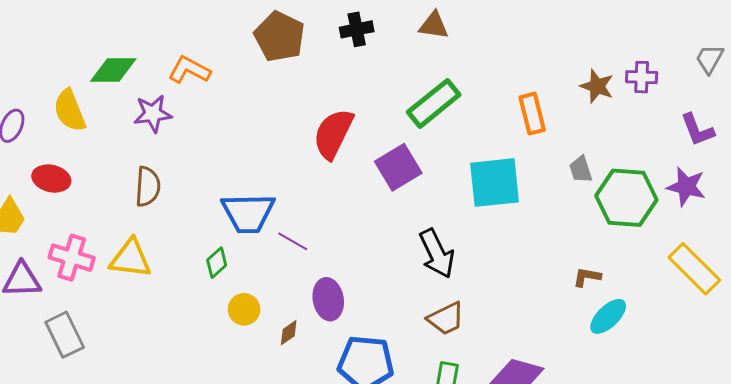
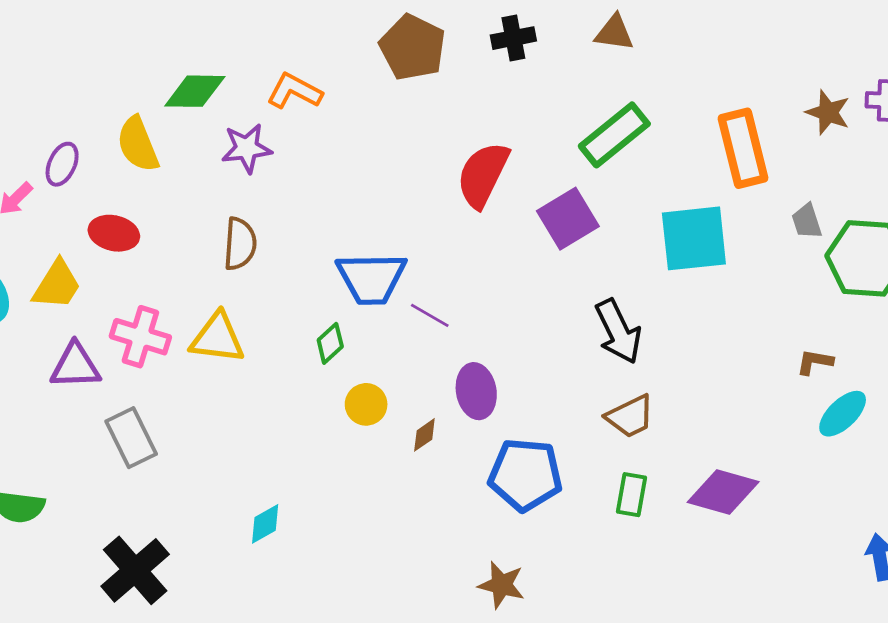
orange rectangle: (532, 114) -> (743, 148), size x1.4

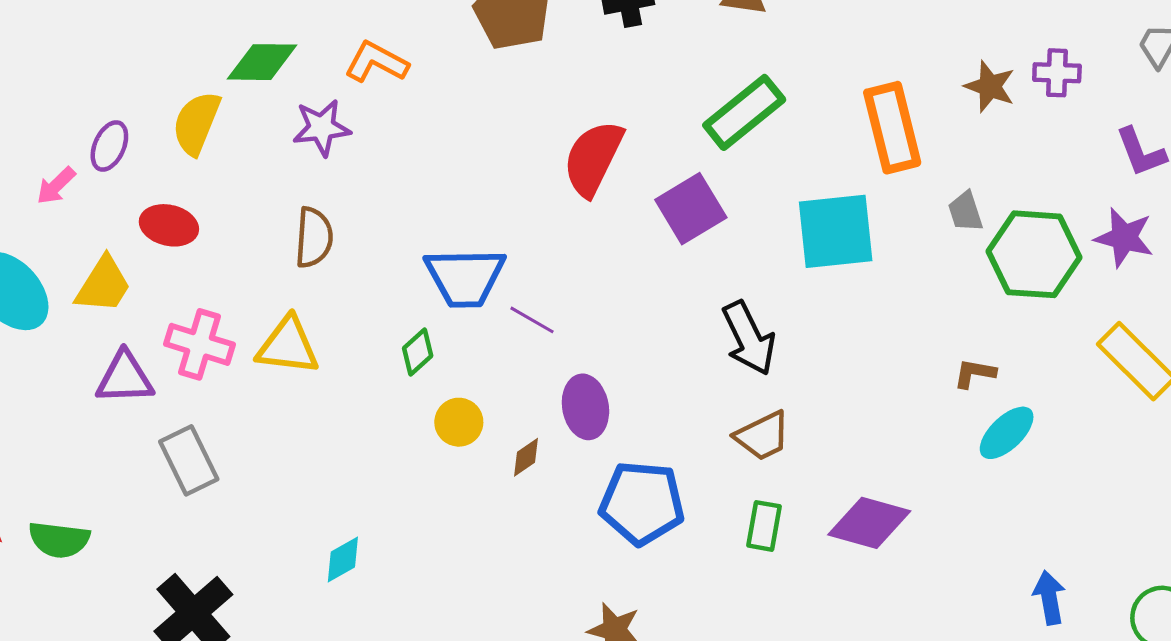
yellow semicircle: (138, 144) -> (196, 123), turned 44

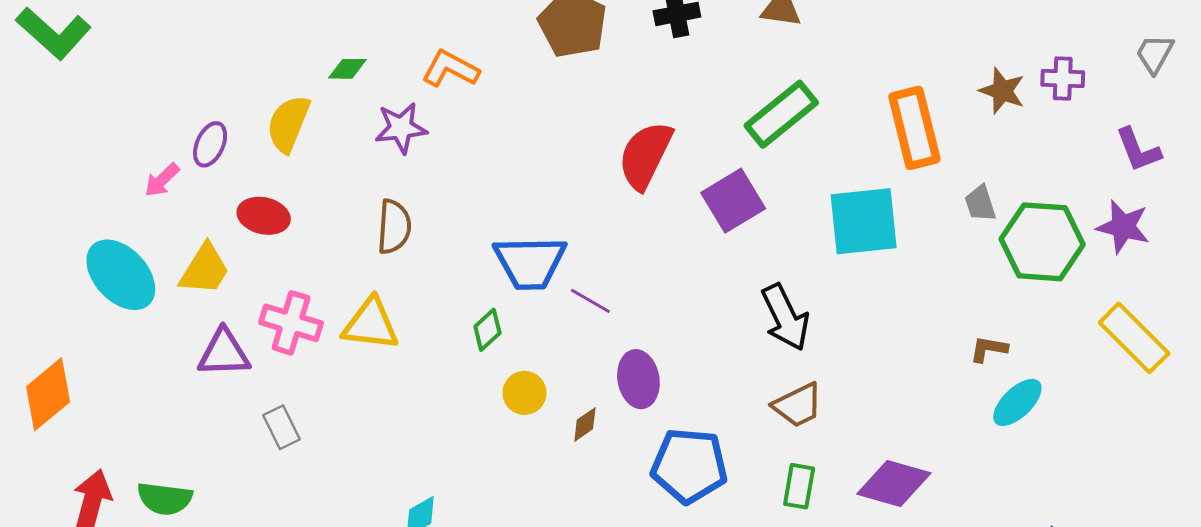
green diamond: (262, 62) -> (347, 69), size x0.6
gray rectangle: (189, 460) -> (281, 427), size x0.7

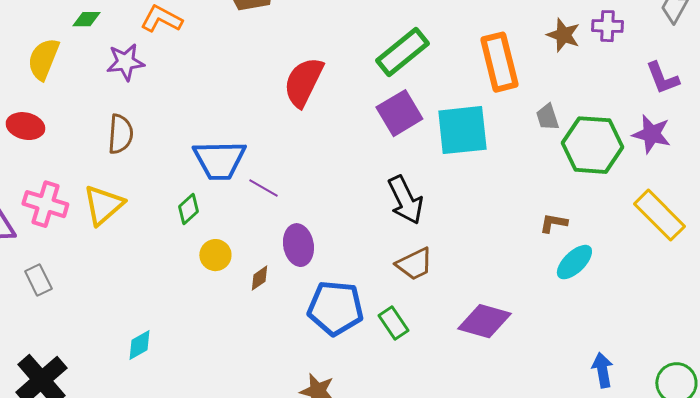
purple square: (733, 201) -> (399, 113), moved
yellow triangle: (371, 324) -> (103, 205), turned -48
green rectangle: (799, 486) -> (393, 323), moved, turned -44

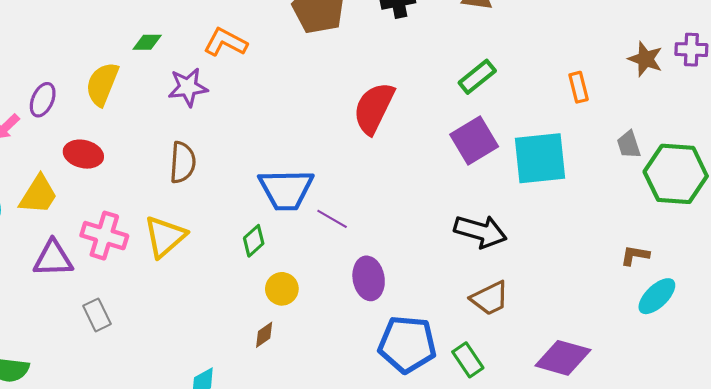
green rectangle: (402, 52) -> (477, 77), size x0.7
orange rectangle: (499, 62) -> (579, 87), size x0.5
black arrow: (405, 200) -> (480, 231), turned -48
brown diamond: (259, 278) -> (264, 335), moved

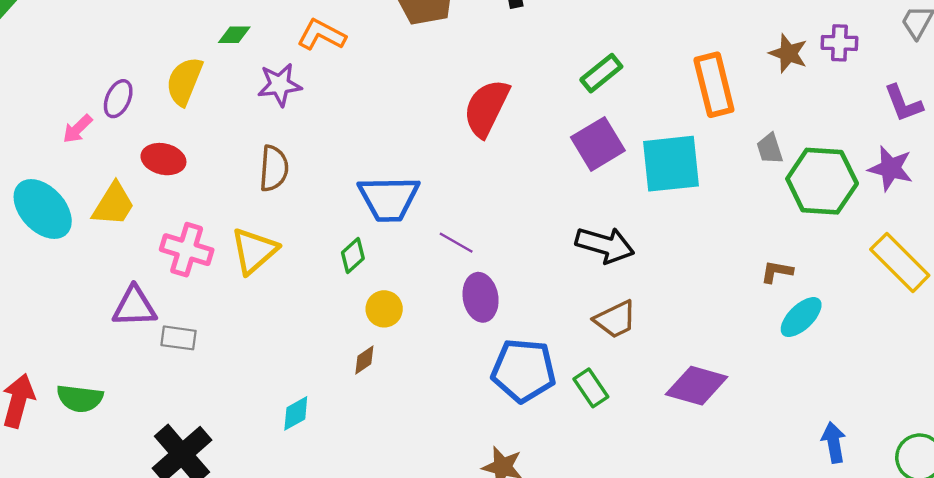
orange rectangle: (579, 87) -> (714, 85), size x1.8
purple line: (332, 219) -> (456, 243), moved
purple triangle: (53, 259) -> (134, 307), moved
gray rectangle: (97, 315) -> (179, 338), turned -56

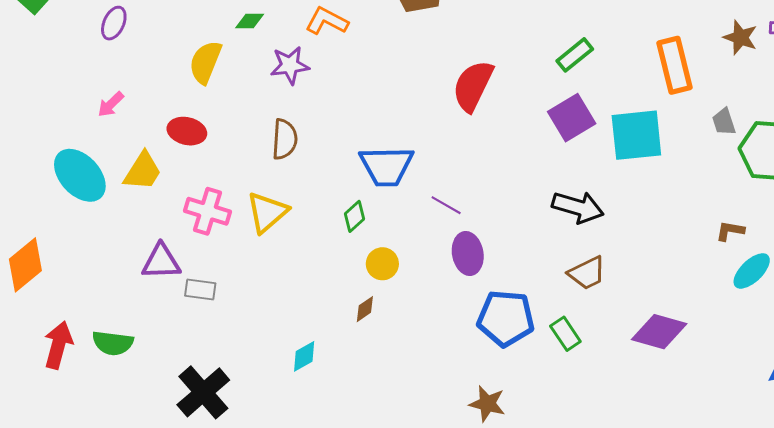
purple ellipse: (118, 99) -> (114, 23), moved

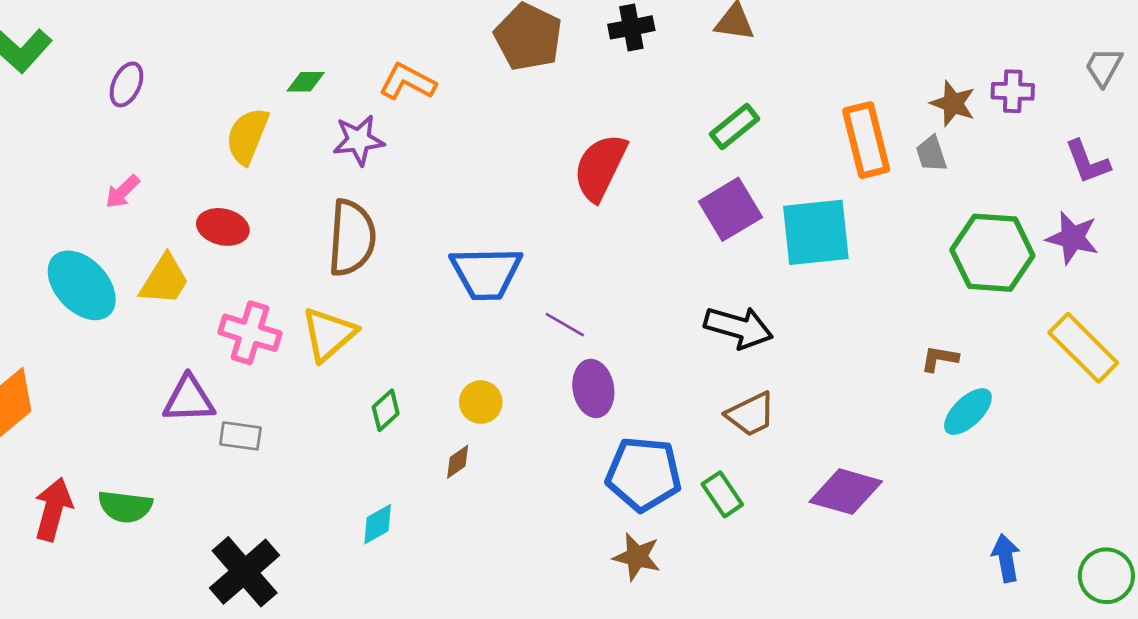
gray trapezoid: (724, 122) -> (931, 154), moved
brown semicircle: (285, 139) -> (352, 238), size x1.4
green diamond: (355, 216) -> (386, 410), moved
brown star: (487, 404) -> (637, 557), moved

